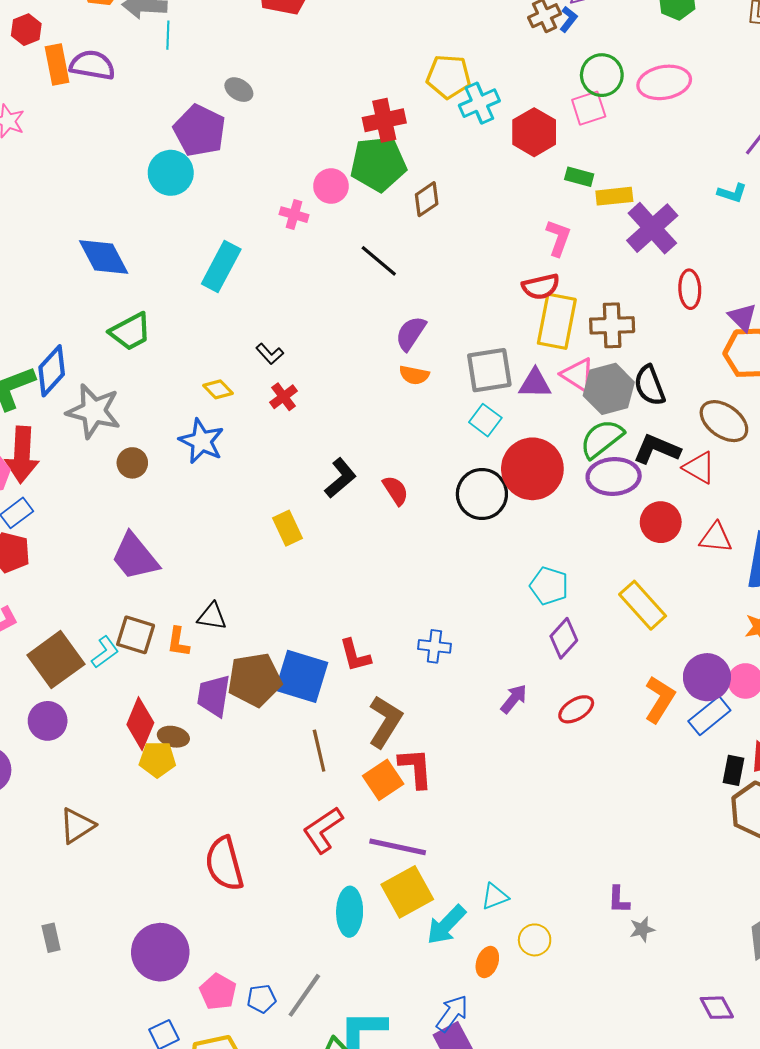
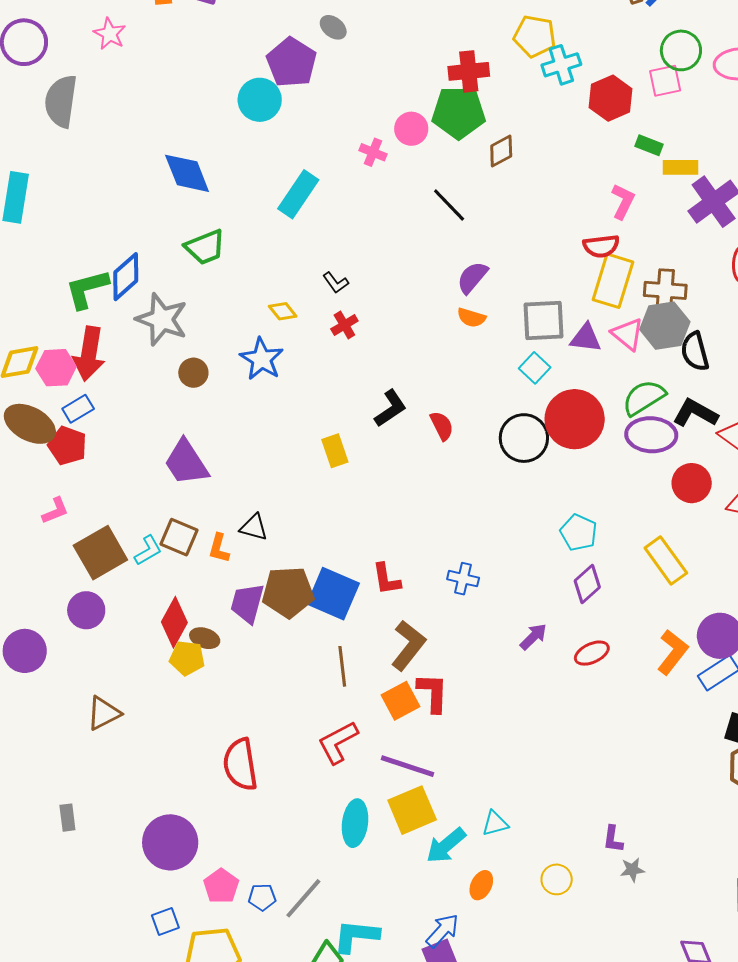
gray hexagon: (609, 389) -> (665, 326), moved
yellow circle: (535, 940) -> (557, 879), moved

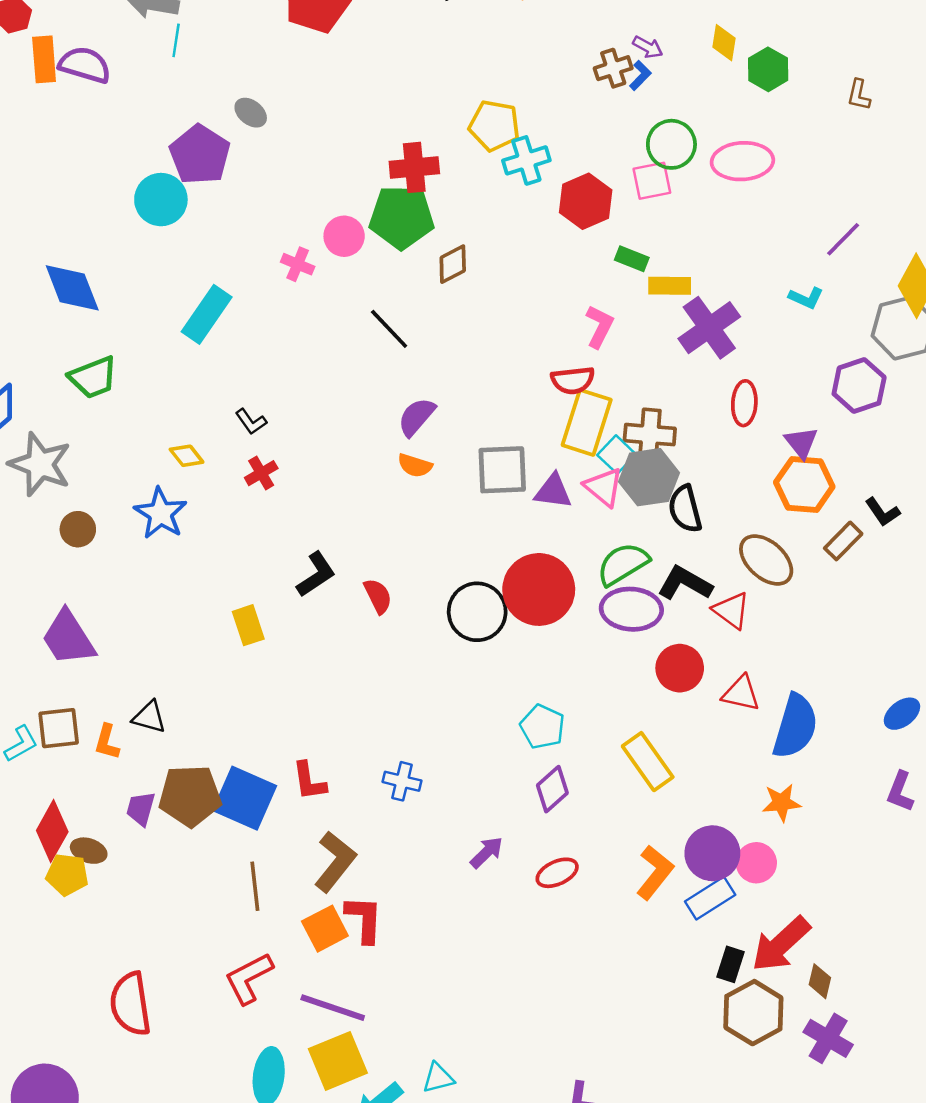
cyan square: (535, 368) -> (617, 455), moved
brown square: (179, 537) -> (59, 728), turned -30
purple trapezoid: (247, 603) -> (141, 809), size x0.7

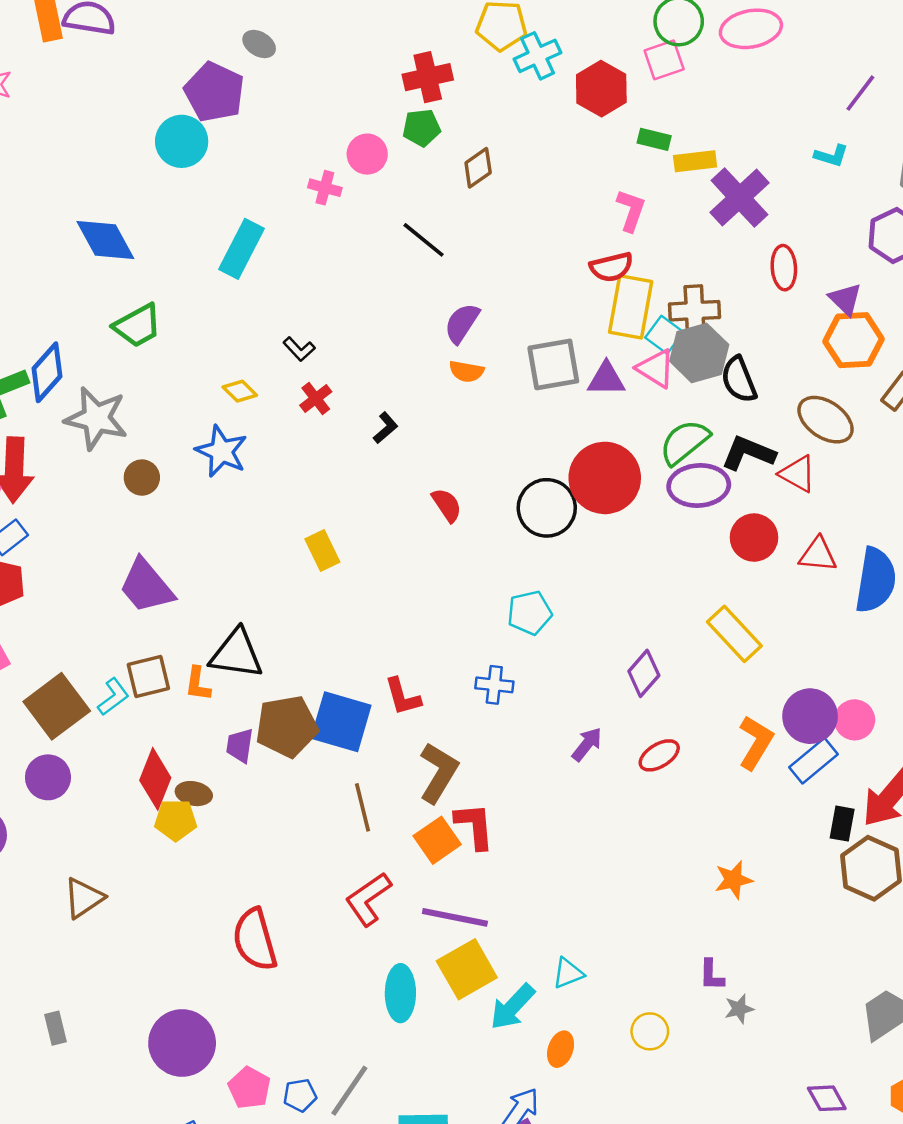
green pentagon: (402, 217) -> (422, 128), size x0.6
black L-shape: (316, 574) -> (386, 428), moved, size x0.7
black triangle: (149, 717) -> (236, 654), size x1.6
cyan pentagon: (542, 727) -> (530, 613), moved, turned -30
orange star: (781, 803) -> (734, 880), moved

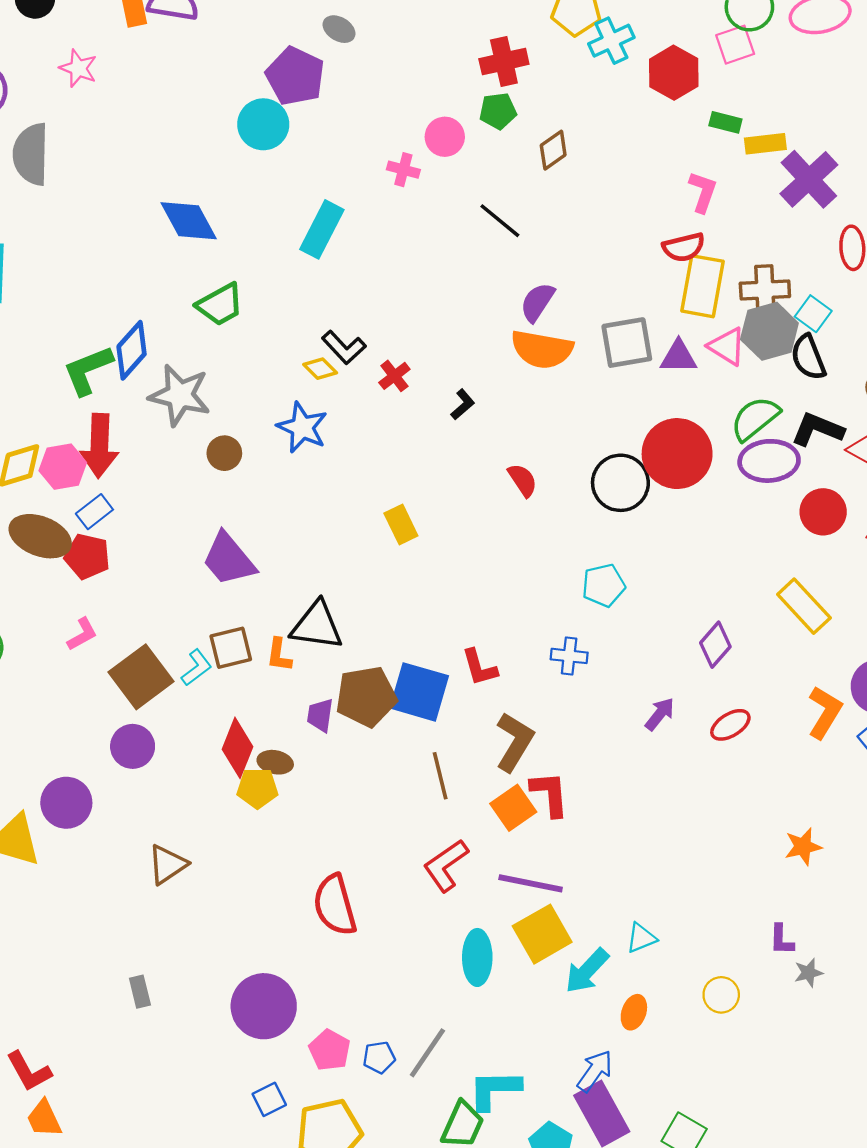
cyan square: (664, 335) -> (813, 314), moved
black L-shape: (299, 349) -> (344, 347), moved, size x1.4
orange semicircle: (466, 371) -> (542, 349), size x1.8

